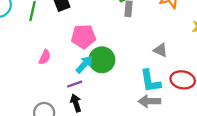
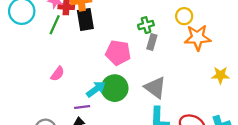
pink pentagon: (83, 36) -> (118, 53), moved
gray triangle: (160, 50) -> (155, 88), moved, size x1.5

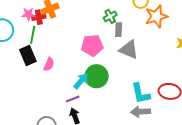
black rectangle: (85, 20) -> (28, 56), moved
pink semicircle: (58, 74) -> (49, 64), moved
gray triangle: (155, 88) -> (129, 50), moved

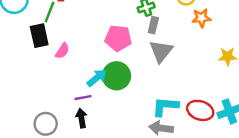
orange star: (156, 16) -> (201, 18), size x0.7
gray triangle: (129, 50) -> (161, 51), turned 35
cyan L-shape: (141, 94) -> (165, 106), turned 95

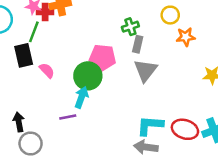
pink semicircle: (62, 51) -> (47, 70), turned -77
green circle: (116, 76) -> (88, 76), moved
cyan arrow: (97, 78) -> (81, 97), turned -30
black arrow: (81, 118) -> (19, 122), moved

